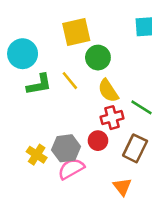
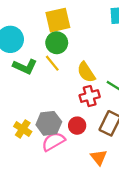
green circle: (98, 58) -> (57, 43), moved
green L-shape: (39, 84) -> (25, 67), turned 35
red circle: (98, 141) -> (77, 126), moved

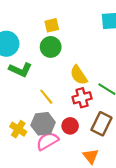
yellow square: (58, 20) -> (52, 25), size x0.6
yellow line: (52, 63) -> (46, 97), moved

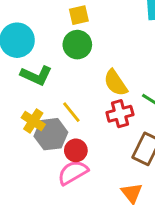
gray hexagon: (43, 124) -> (51, 134), moved
red circle: (70, 126) -> (76, 150), moved
yellow cross: (18, 129) -> (33, 121), moved

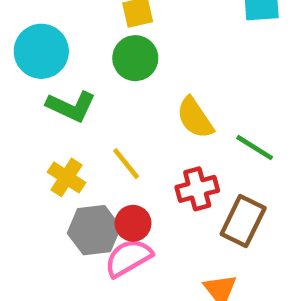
red cross: (120, 114) -> (197, 189), moved
gray hexagon: (51, 134) -> (94, 230), moved

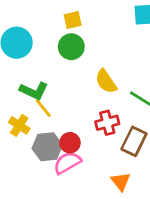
green L-shape: (71, 106) -> (34, 91), moved
yellow line: (126, 164) -> (43, 108), moved
yellow cross: (66, 177) -> (19, 125), moved

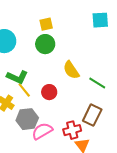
red cross: (107, 123) -> (72, 130), moved
red circle: (70, 143) -> (49, 92), moved

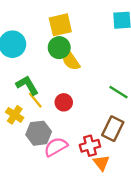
yellow square: (46, 24) -> (60, 25), size x1.5
yellow semicircle: (71, 70) -> (71, 60), moved
green L-shape: (17, 77) -> (27, 85), turned -145

